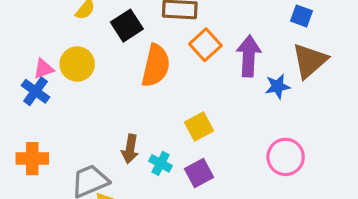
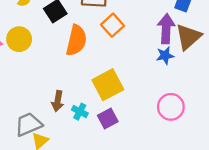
purple arrow: (249, 56) -> (166, 29), moved
yellow square: (199, 126) -> (108, 85), size x1.5

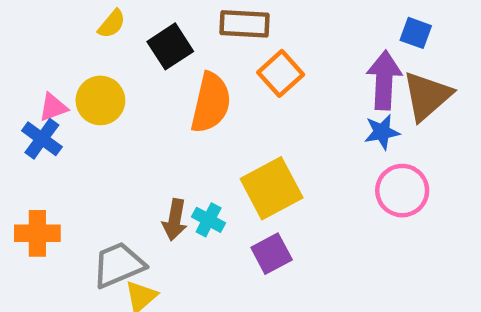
pink circle: (171, 107) -> (402, 191), moved
cyan cross: (80, 112) -> (209, 220), moved

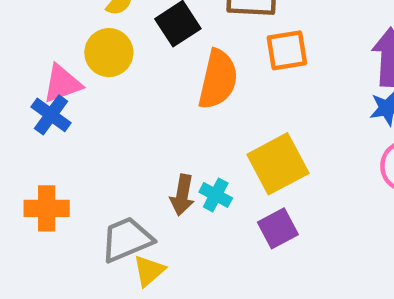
orange square: (281, 73) -> (287, 50), turned 33
yellow circle: (100, 100) -> (109, 53), moved
pink triangle: (53, 107) -> (62, 84), size x1.4

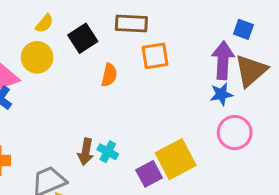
orange semicircle: (218, 79) -> (109, 75), size x0.6
yellow square: (278, 164) -> (176, 159), moved

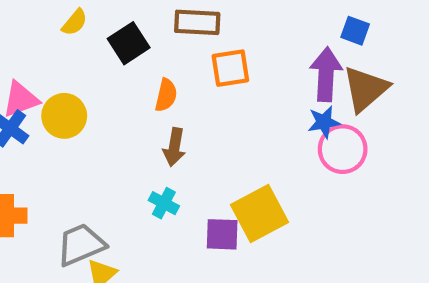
yellow circle: (37, 57) -> (64, 116), moved
pink circle: (235, 133) -> (343, 149), moved
brown arrow: (86, 152) -> (174, 147), moved
purple square: (149, 174) -> (222, 234), turned 30

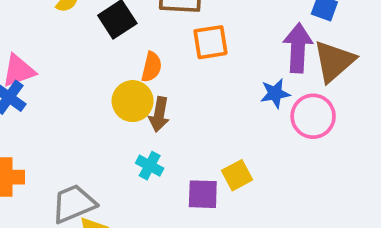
yellow circle: (64, 116) -> (133, 101), moved
blue star: (324, 122) -> (275, 93), moved
yellow square: (260, 214) -> (237, 175), size x0.6

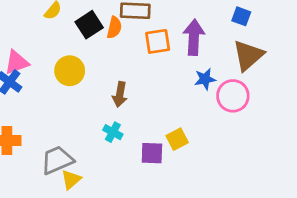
purple arrow: (298, 48) -> (194, 37), moved
orange semicircle: (152, 67) -> (114, 27), moved
yellow circle: (133, 101) -> (70, 71), moved

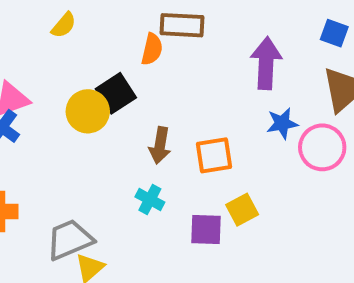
black square: (89, 25) -> (116, 93), moved
orange square: (158, 41) -> (214, 155), moved

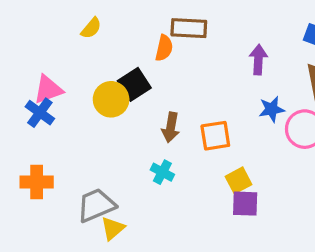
purple arrow: (266, 63) -> (258, 60), size x0.7
purple square: (206, 230) -> (245, 204), moved

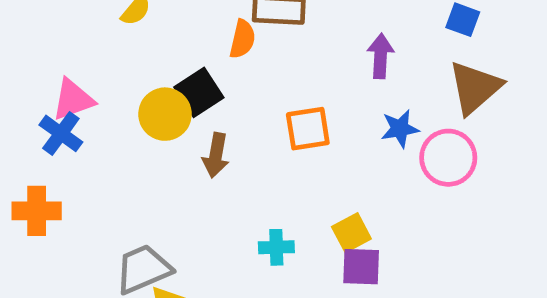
brown arrow: (171, 127) -> (216, 155), moved
orange square: (215, 136) -> (308, 129), moved
cyan cross: (162, 172) -> (276, 247), moved, turned -30
orange cross: (37, 182) -> (37, 211), moved

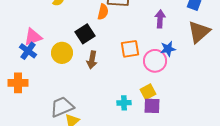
yellow circle: (165, 114) -> (62, 53), moved
pink circle: (448, 158) -> (155, 61), moved
cyan cross: (276, 247) -> (124, 103), moved

